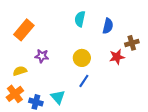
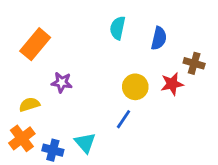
brown cross: (132, 43) -> (194, 63), turned 32
yellow circle: (82, 58) -> (135, 87), moved

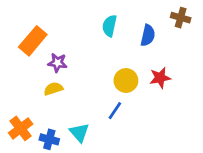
brown cross: (194, 63) -> (181, 18), moved
purple star: (62, 82) -> (57, 63), moved
yellow semicircle: (29, 104) -> (53, 89), moved

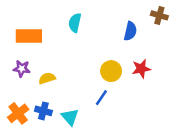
cyan semicircle: (109, 26) -> (75, 23), moved
orange rectangle: (33, 41) -> (29, 36), turned 50
purple star: (57, 63) -> (22, 69), moved
blue cross: (49, 139) -> (43, 111), moved

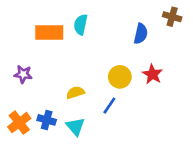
orange rectangle: (29, 36) -> (49, 32), moved
red star: (141, 69) -> (152, 74), turned -30
yellow semicircle: (47, 78) -> (75, 93), moved

